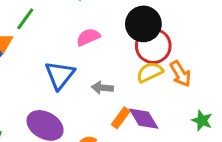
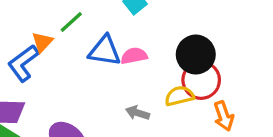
yellow semicircle: (150, 72) -> (179, 96), moved
blue triangle: (60, 75) -> (105, 51), moved, turned 48

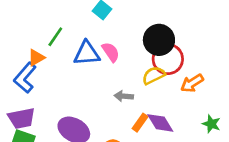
orange triangle: (42, 42) -> (36, 58), turned 30
pink semicircle: (134, 56) -> (111, 52), turned 80
orange arrow: (224, 116) -> (192, 83), turned 90

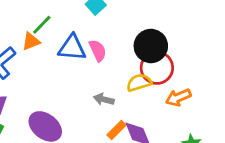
orange triangle: (36, 58) -> (31, 41), moved

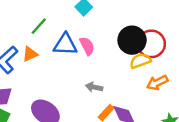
orange triangle: (31, 41) -> (30, 54), moved
red circle: (157, 68) -> (151, 44), moved
yellow semicircle: (139, 83) -> (140, 61), moved

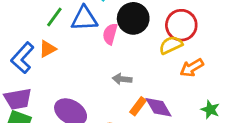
black circle: (132, 40) -> (133, 18), moved
blue triangle: (65, 45) -> (84, 19), moved
pink semicircle: (87, 46) -> (110, 34), turned -132

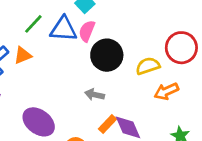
black circle: (133, 18) -> (107, 55), moved
red circle: (181, 25) -> (181, 48), moved
pink semicircle: (110, 34) -> (87, 31), moved

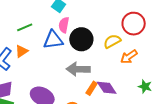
green line: (33, 24) -> (25, 27), turned 35
blue triangle: (63, 29) -> (53, 40), moved
gray arrow: (95, 95) -> (78, 69), size x1.6

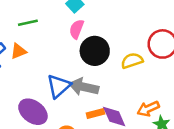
blue triangle: (53, 40) -> (59, 86), moved, turned -45
orange arrow: (129, 57) -> (148, 109), moved
orange rectangle: (92, 88) -> (95, 113), turned 32

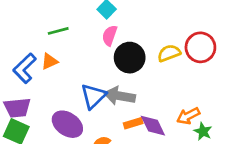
yellow semicircle: (132, 61) -> (169, 53), moved

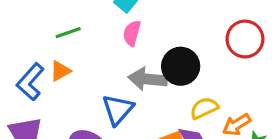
yellow semicircle: (169, 53) -> (204, 108), moved
black circle: (130, 58) -> (181, 66), moved
gray arrow: (120, 96) -> (148, 79), moved

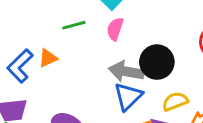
green line: (68, 33) -> (74, 25), moved
blue triangle: (118, 110) -> (128, 96), moved

